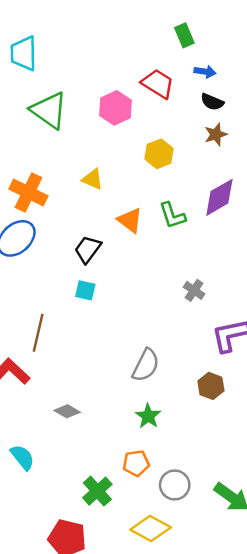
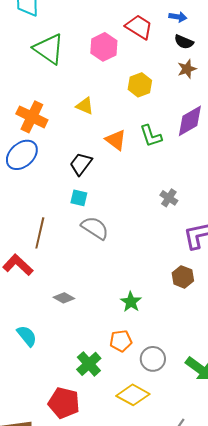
gray semicircle: (146, 365) -> (95, 228), moved, turned -84

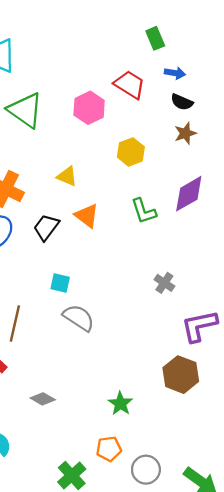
orange triangle: (116, 140) -> (87, 216), moved
black trapezoid: (81, 164) -> (46, 227), moved
brown hexagon: (183, 277) -> (181, 375), size x1.4

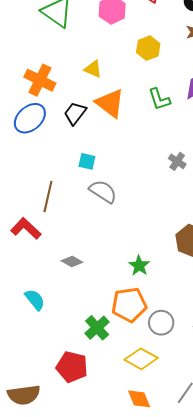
orange triangle: (87, 216) -> (110, 103), size x1.4
orange pentagon: (109, 449) -> (129, 305), size x1.6

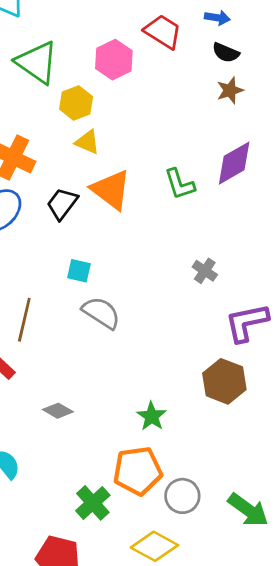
yellow hexagon: (148, 48) -> (76, 103), moved

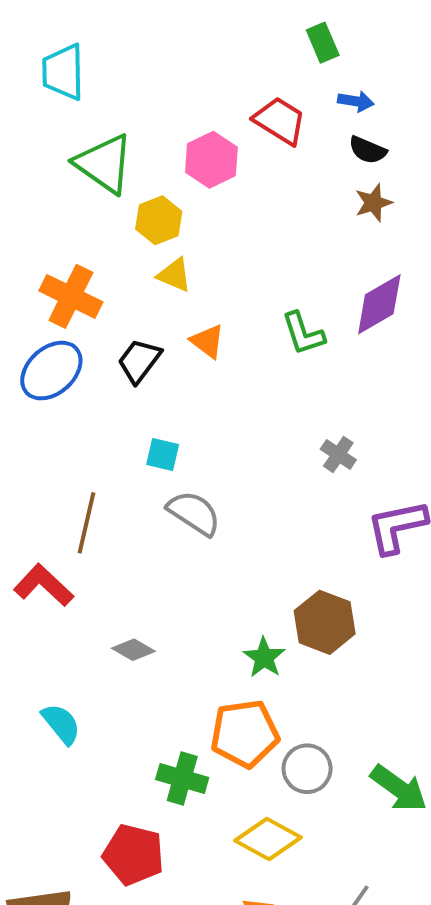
orange triangle: (111, 190) -> (208, 341), size x0.6
brown hexagon: (224, 381) -> (325, 622), moved
green cross: (93, 503) -> (182, 778), turned -32

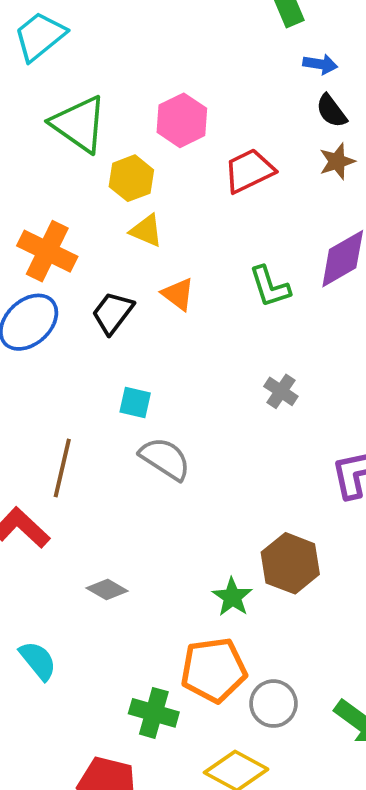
cyan trapezoid: (63, 72) -> (40, 36), turned 52
red trapezoid: (280, 121) -> (249, 171), moved, turned -58
black semicircle: (368, 150) -> (331, 111), turned 30
gray cross: (338, 454) -> (281, 391), moved

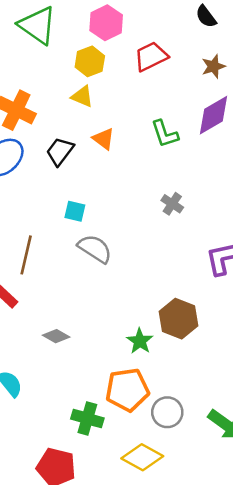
brown star: (337, 161) -> (213, 66), moved
yellow hexagon: (131, 178) -> (90, 61), moved

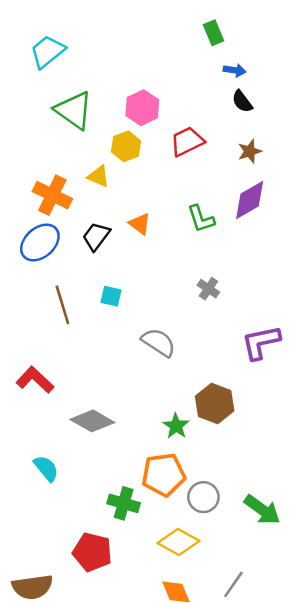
yellow triangle: (82, 96) -> (99, 176), moved
gray semicircle: (95, 249) -> (159, 342), moved
brown line: (26, 255) -> (62, 305), moved, turned -30
gray diamond: (56, 336) -> (92, 421), size x1.6

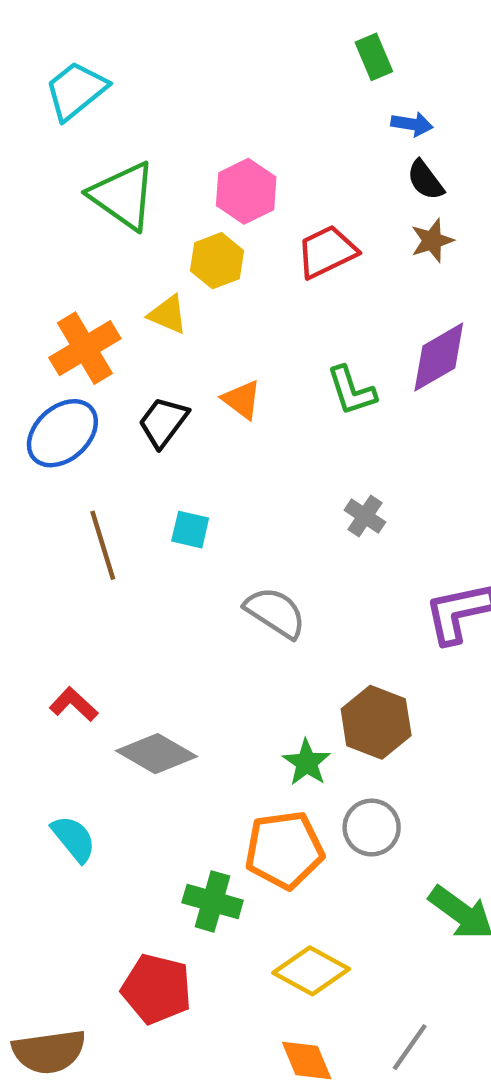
brown star: (250, 151) -> (432, 241), moved
orange cross: (52, 195) -> (85, 348), turned 33
red L-shape: (35, 380) -> (74, 704), moved, size x0.7
gray circle: (203, 497) -> (372, 828), moved

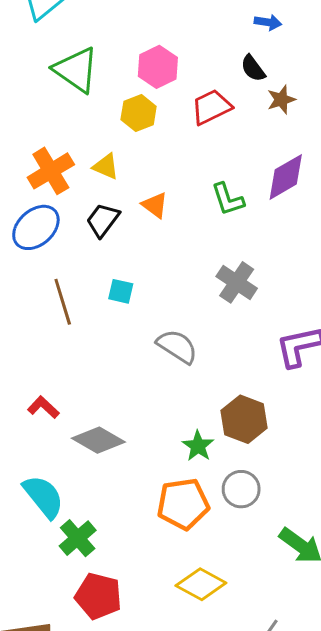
black semicircle: (425, 180) -> (253, 68), moved
yellow triangle: (168, 314) -> (106, 166), moved
gray cross: (365, 516) -> (237, 282), size x1.5
cyan semicircle: (74, 839) -> (43, 497), size x1.4
green cross: (213, 901) -> (78, 538), moved, turned 33

